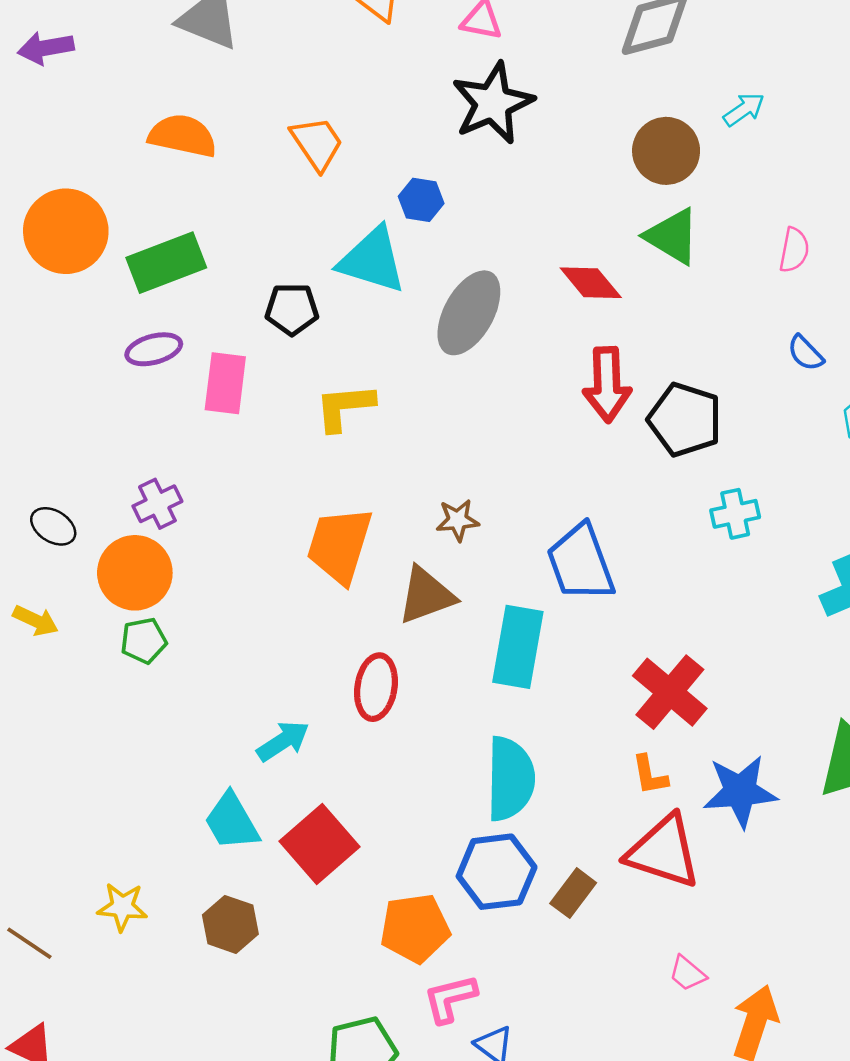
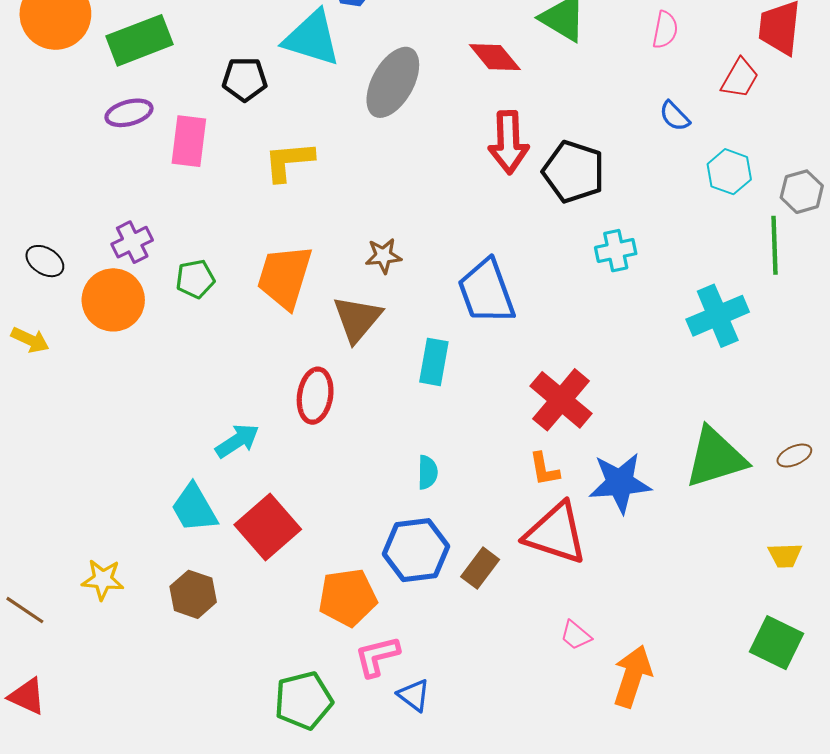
brown triangle: (426, 595) -> (357, 319), turned -30
green pentagon: (144, 641) -> (195, 279), moved
cyan rectangle: (518, 647) -> (434, 362), size x0.7
cyan semicircle: (510, 779) -> (428, 472), size x0.5

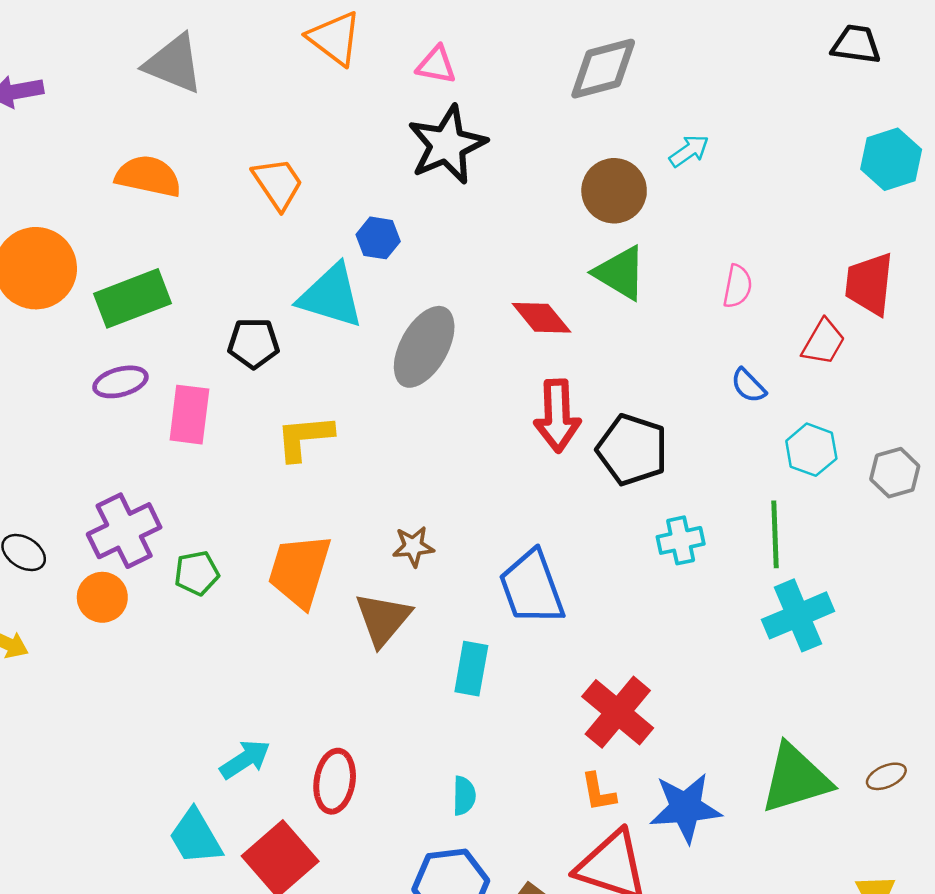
purple cross: (132, 242) -> (124, 531), size x1.5
green line: (774, 245) -> (775, 534), moved
orange circle: (113, 300) -> (102, 597), size x0.7
red ellipse: (315, 396) -> (335, 781), moved

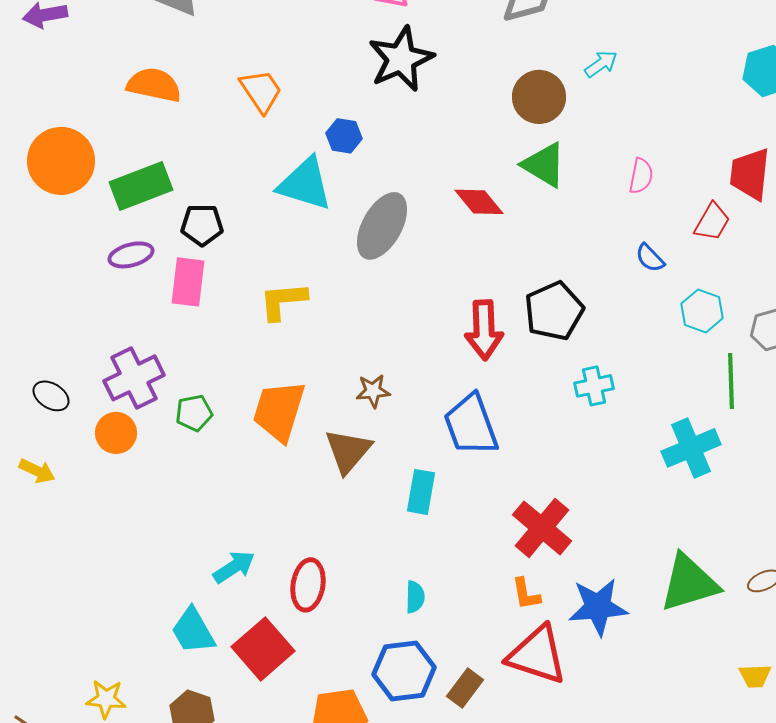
black pentagon: (254, 343) -> (202, 225), moved
red arrow: (557, 416) -> (484, 330), moved
black pentagon: (632, 450) -> (554, 311), turned 30
green line: (775, 534) -> (731, 381), moved

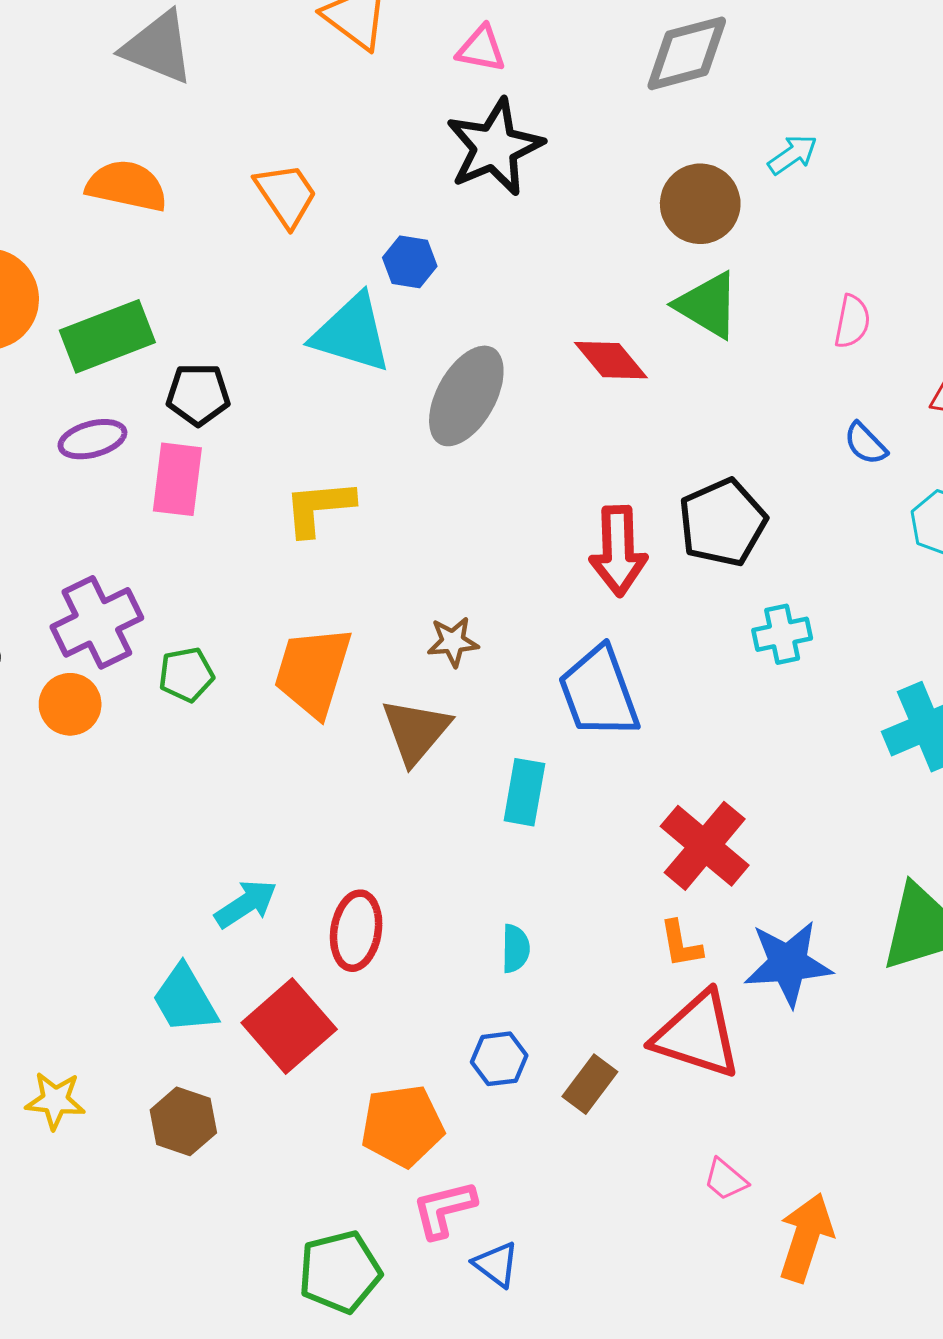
blue hexagon: (404, 671) -> (499, 1059), size x0.6

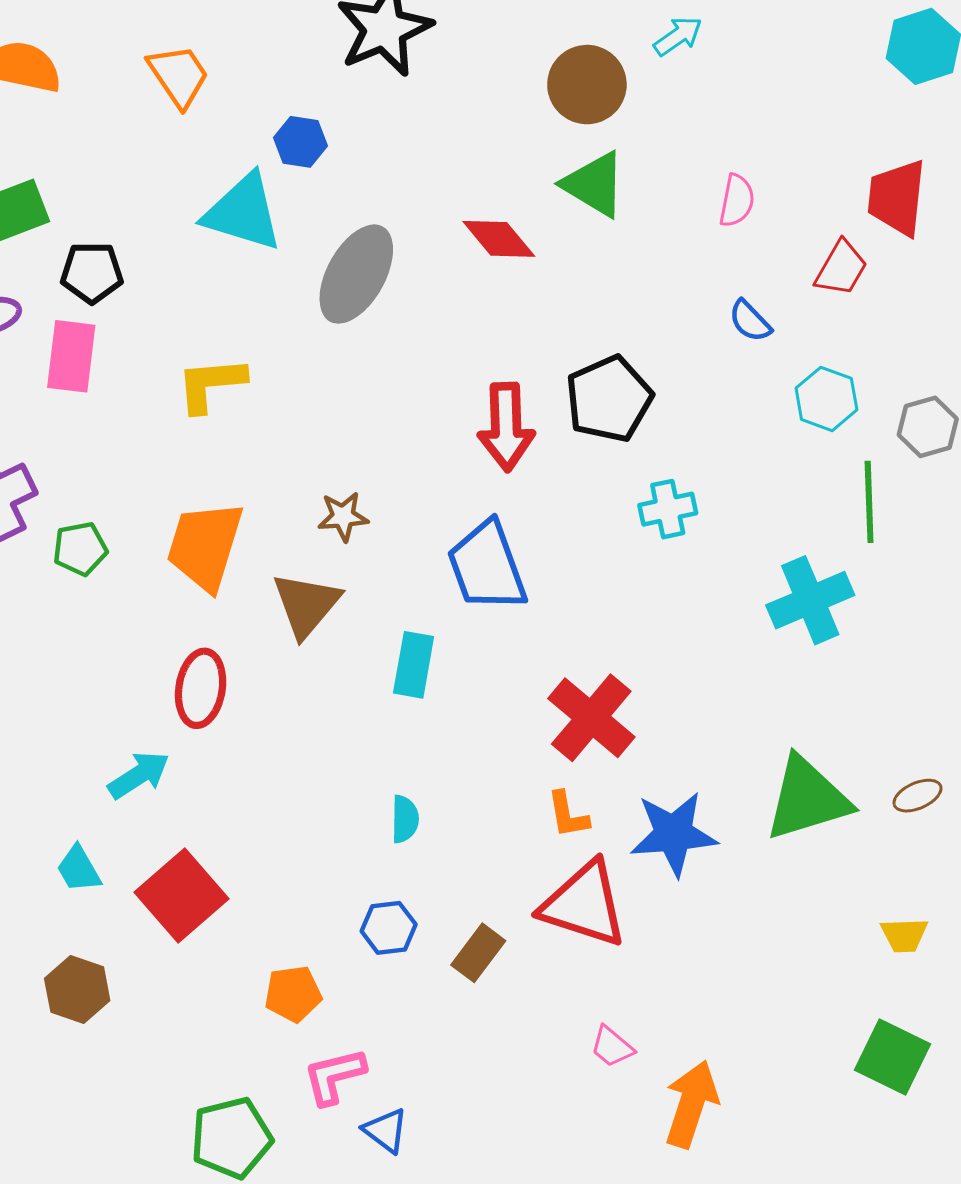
red ellipse: (356, 931) -> (201, 688), moved
cyan trapezoid: (185, 999) -> (79, 869), size x0.7
orange pentagon: (402, 1126) -> (293, 994), size x0.7

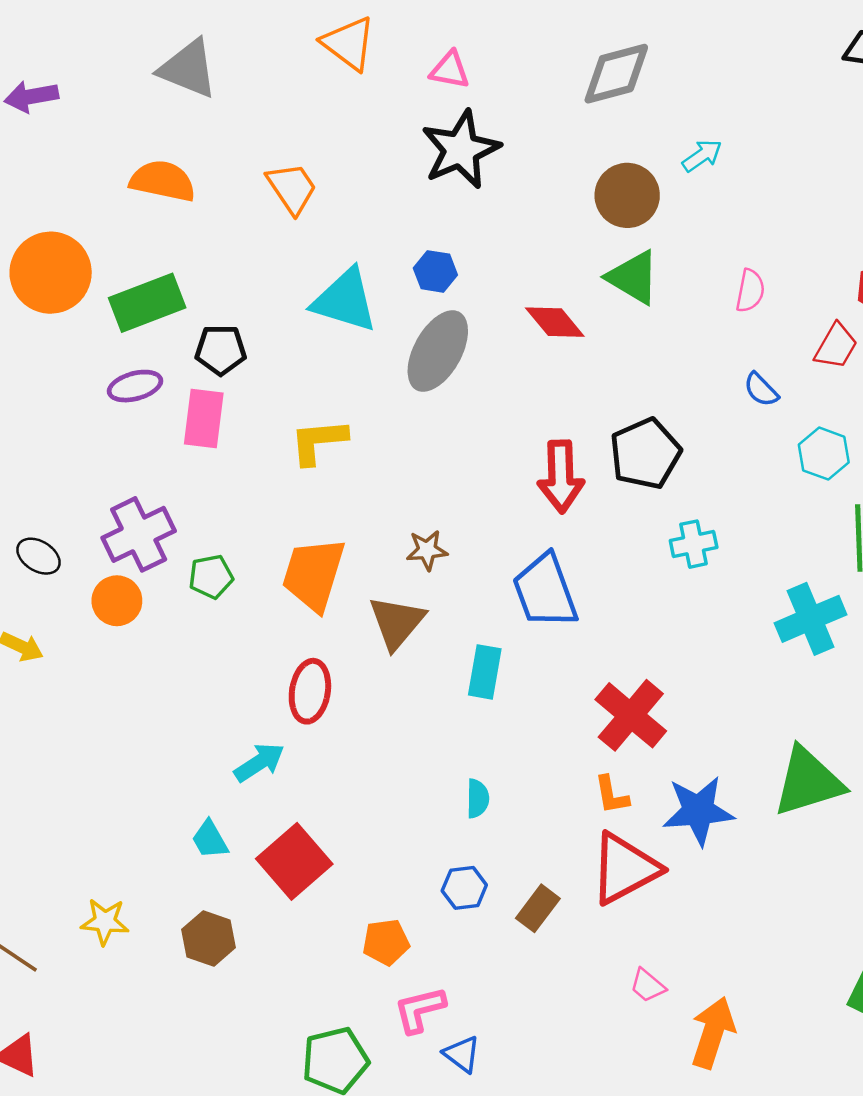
blue hexagon: (300, 142) -> (435, 271), moved
red triangle: (584, 904) -> (625, 869), turned -46

